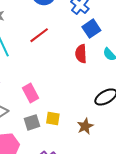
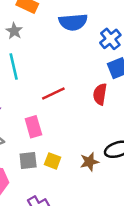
red line: (39, 35) -> (53, 93), moved
brown star: (85, 126) -> (89, 162), moved

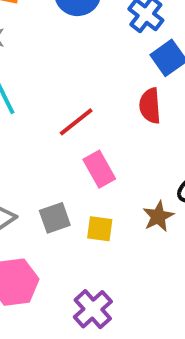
pink rectangle: (33, 127) -> (99, 169), moved
gray square: (28, 160) -> (55, 218), moved

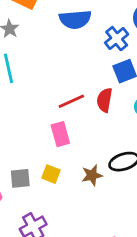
red line: (76, 122) -> (71, 101), moved
gray square: (55, 218) -> (20, 178), moved

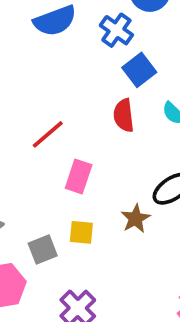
red line: (71, 101) -> (48, 134), moved
pink rectangle: (60, 134) -> (79, 177), turned 50

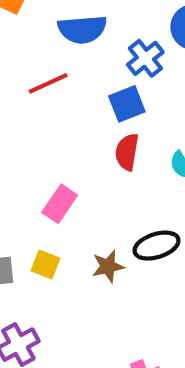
blue square: (139, 70) -> (127, 104), moved
red line: (48, 134) -> (48, 83), moved

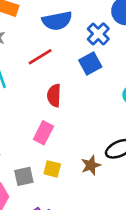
red semicircle: (127, 152) -> (54, 95), moved
pink rectangle: (60, 204) -> (43, 133), moved

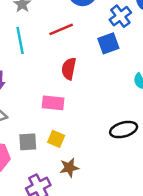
pink rectangle: (43, 133) -> (53, 103), turned 60
brown star: (91, 165) -> (69, 168), moved

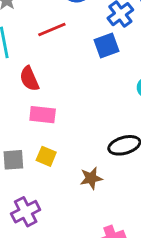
red semicircle: (69, 69) -> (29, 79), moved, turned -35
brown star: (69, 168) -> (91, 178), moved

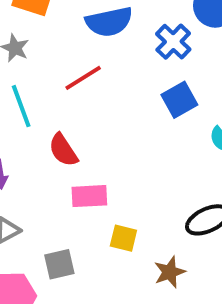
blue square: (107, 46) -> (179, 100), moved
yellow square: (46, 156) -> (123, 238), moved

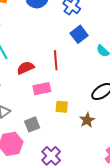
red line: (83, 78) -> (56, 60), moved, turned -54
red semicircle: (63, 150) -> (25, 68), turned 108

